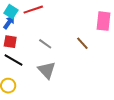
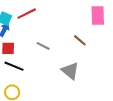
gray triangle: (47, 70) -> (70, 71), moved

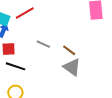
brown line: (80, 40) -> (69, 50), moved

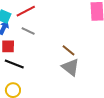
gray line: (43, 44) -> (28, 31), moved

